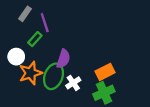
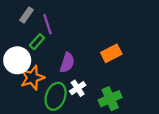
white circle: (16, 57) -> (17, 60), size x1.5
orange rectangle: (105, 72) -> (111, 53), moved
green ellipse: (53, 76) -> (56, 96), moved

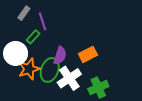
orange rectangle: (111, 53) -> (88, 54), moved
white cross: (78, 88) -> (69, 78), size x1.6
green ellipse: (56, 96) -> (50, 70), moved

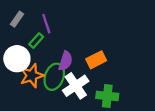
gray rectangle: (24, 13) -> (17, 19), moved
green cross: (98, 88) -> (107, 96), turned 30

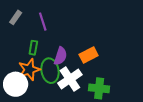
green rectangle: (36, 41) -> (33, 48), moved, turned -32
white circle: (17, 59) -> (16, 84), moved
green ellipse: (54, 77) -> (50, 71), turned -30

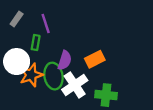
green rectangle: (33, 48) -> (36, 42), moved
white circle: (16, 84) -> (17, 62), moved

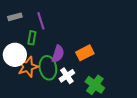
gray rectangle: (17, 19) -> (15, 17), turned 40
white cross: (75, 85) -> (67, 76), size x0.7
green cross: (106, 95) -> (95, 85), turned 30

